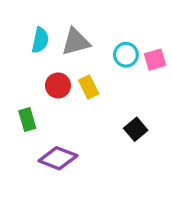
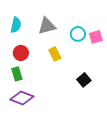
cyan semicircle: (40, 40) -> (16, 25), moved
red circle: (58, 85) -> (21, 53), moved
purple diamond: (58, 158) -> (22, 98), moved

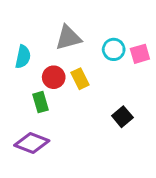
cyan semicircle: (16, 25) -> (23, 57), moved
red circle: (21, 53) -> (54, 77), moved
green rectangle: (17, 74) -> (41, 102), moved

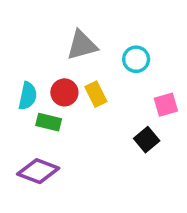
pink square: (140, 54) -> (166, 105), moved
cyan semicircle: (23, 57) -> (28, 96), moved
green rectangle: (41, 102) -> (49, 122), turned -60

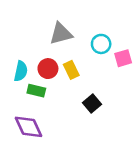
pink square: (166, 105) -> (123, 58), moved
black square: (147, 140) -> (92, 104), moved
purple diamond: (38, 171) -> (29, 127), turned 44

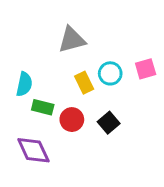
cyan circle: (101, 44) -> (110, 73), moved
red circle: (48, 69) -> (72, 120), moved

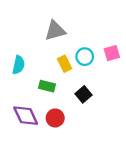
green rectangle: (43, 107) -> (47, 86), moved
red circle: (72, 120) -> (55, 118), moved

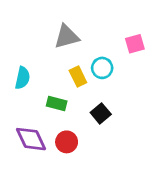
pink square: (112, 53) -> (135, 44), moved

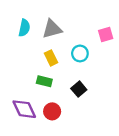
yellow rectangle: (78, 76) -> (51, 58), moved
cyan semicircle: (22, 78) -> (24, 28), moved

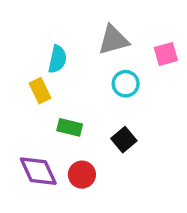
cyan semicircle: (24, 28) -> (57, 59), moved
gray triangle: (52, 29) -> (113, 40), moved
yellow rectangle: (51, 58) -> (40, 91), moved

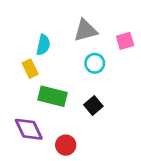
green rectangle: (70, 127) -> (53, 96), size x1.5
red circle: (82, 175) -> (66, 145), moved

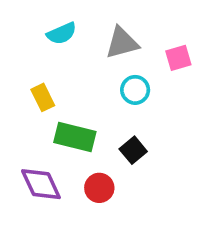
cyan semicircle: (43, 45) -> (62, 33), moved, turned 54
red circle: (66, 145) -> (99, 188), moved

